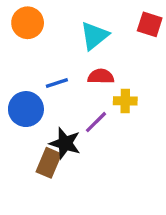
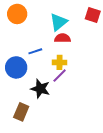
red semicircle: (101, 76) -> (63, 38), moved
yellow cross: (125, 101) -> (60, 62), moved
brown rectangle: (49, 163) -> (21, 112), moved

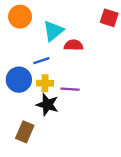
cyan triangle: (59, 22) -> (53, 31), moved
yellow cross: (60, 62) -> (45, 83), moved
purple line: (60, 76) -> (70, 89), turned 49

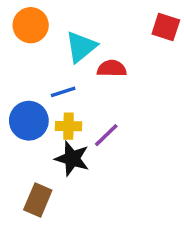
purple line: (70, 89) -> (106, 135), turned -48

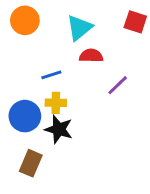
cyan triangle: (81, 47) -> (79, 28), moved
blue circle: (29, 121) -> (25, 116), moved
purple line: (106, 135) -> (118, 85), moved

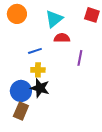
purple line: (118, 85) -> (80, 58), turned -35
blue circle: (25, 116) -> (21, 91), moved

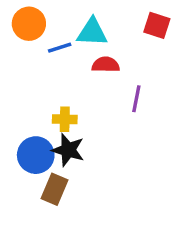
cyan triangle: (54, 19) -> (92, 32), turned 42
blue line: (35, 51) -> (60, 48), moved
brown rectangle: (21, 111) -> (55, 189), moved

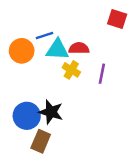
orange circle: (29, 24) -> (22, 51), moved
cyan triangle: (92, 32) -> (57, 50), moved
yellow cross: (65, 119) -> (71, 70), moved, turned 30

